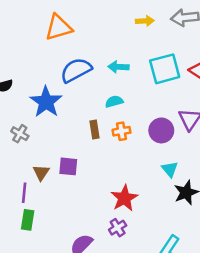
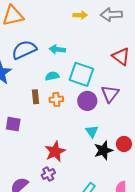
cyan square: (165, 69) -> (81, 74), moved, turned 30

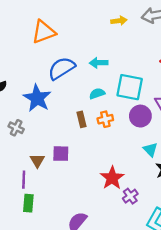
purple cross: (48, 174) -> (130, 196), moved

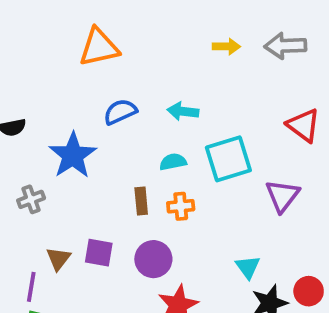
blue semicircle: (62, 68) -> (120, 112), size x0.7
cyan square: (130, 87) -> (228, 159), turned -36
purple circle: (140, 116) -> (153, 259), moved
gray cross: (16, 128) -> (31, 199), turned 35

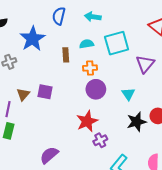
blue semicircle: (120, 112) -> (59, 16), turned -54
brown rectangle: (141, 201) -> (66, 55), moved
purple circle: (153, 259) -> (96, 89), moved
cyan triangle: (248, 267) -> (128, 94), moved

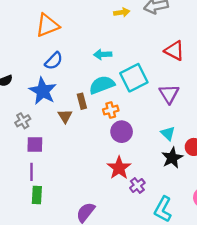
blue semicircle: (59, 16) -> (54, 61), moved, turned -138
cyan semicircle: (87, 44) -> (102, 85), size x1.6
purple square: (45, 92) -> (35, 145), moved
brown triangle: (23, 94) -> (65, 116), moved
cyan triangle: (128, 94) -> (168, 133), moved

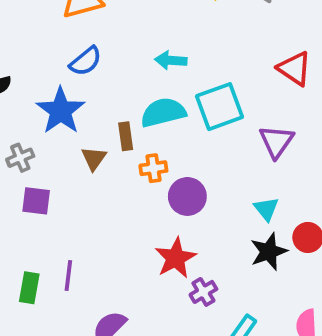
orange cross: (111, 110) -> (153, 168), moved
purple line: (32, 172) -> (68, 276), moved

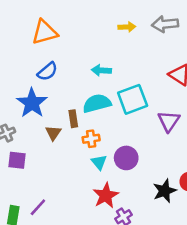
purple circle: (187, 196) -> (126, 158), moved
cyan triangle: (266, 209) -> (99, 162), moved
purple line: (68, 276) -> (38, 207), turned 36

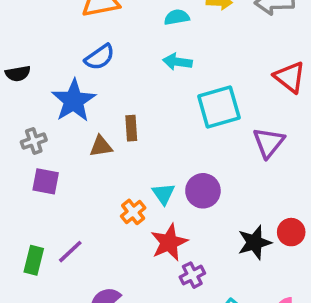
cyan semicircle: (97, 103) -> (177, 17), moved, size x0.6
brown triangle: (53, 133) -> (101, 146), turned 42
orange cross: (91, 139) -> (133, 212), moved, turned -35

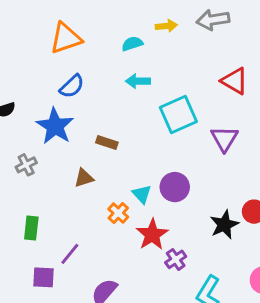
brown rectangle: (131, 128) -> (107, 143), turned -60
brown triangle: (101, 146) -> (84, 178), moved
purple square: (46, 181) -> (43, 277), moved
green rectangle: (34, 260) -> (31, 228), moved

